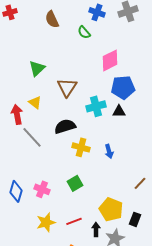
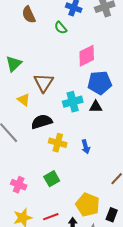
yellow triangle: (35, 102) -> (24, 100), moved

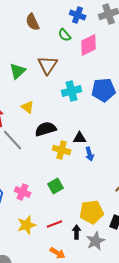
pink diamond: (87, 56) -> (89, 45), moved
brown triangle: (44, 83) -> (48, 65), moved
cyan cross: (73, 102) -> (72, 91), moved
black triangle: (96, 107) -> (80, 138), moved
yellow pentagon: (88, 205) -> (92, 212), turned -30

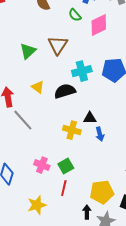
black semicircle: (46, 129) -> (65, 91), moved
pink cross: (23, 192) -> (42, 165), moved
red line: (55, 224) -> (64, 188), moved, turned -56

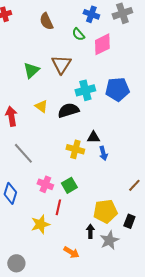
gray line: (23, 120) -> (23, 153), moved
red line: (64, 188) -> (58, 207), moved

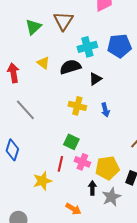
black triangle: (93, 137) -> (95, 79), moved, turned -32
pink cross: (45, 184) -> (82, 162), moved
green square: (69, 185) -> (71, 142), turned -35

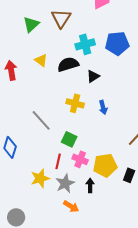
gray line: (25, 110) -> (41, 120), moved
gray star: (111, 197) -> (65, 183), moved

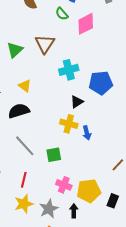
blue pentagon: (117, 43) -> (101, 83), moved
black semicircle: (68, 64) -> (19, 111), moved
yellow cross: (75, 103) -> (69, 124), moved
green square: (69, 139) -> (54, 155), moved, turned -35
red line: (58, 161) -> (24, 180), moved

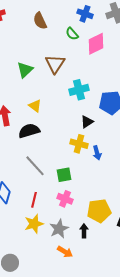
pink cross: (64, 185) -> (65, 199), moved

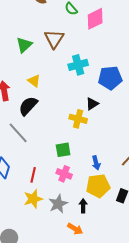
black triangle: (87, 122) -> (92, 104), moved
black semicircle: (29, 131) -> (28, 106), turned -30
blue arrow: (97, 153) -> (96, 163), moved
gray line: (35, 166) -> (18, 133), moved
orange arrow: (65, 252) -> (75, 229), moved

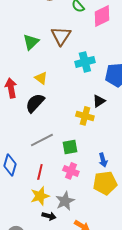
gray line: (18, 133) -> (42, 140), moved, turned -75
black arrow: (83, 206) -> (49, 216), moved, turned 104

